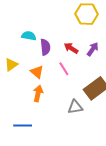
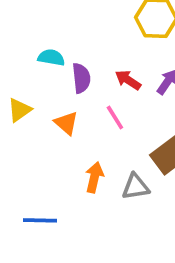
orange arrow: (38, 94) -> (94, 177), moved

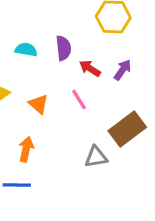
purple semicircle: (81, 78) -> (63, 48), moved
orange arrow: (94, 177) -> (26, 149), moved

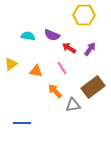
purple semicircle: (63, 48) -> (52, 35), turned 119
orange triangle: (39, 104) -> (36, 71), turned -32
orange arrow: (26, 149) -> (55, 91), moved, turned -56

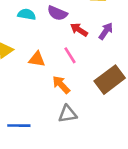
gray triangle: (73, 105) -> (68, 114), moved

